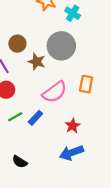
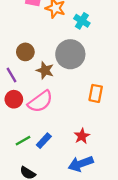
pink semicircle: (55, 92) -> (40, 102), moved
green line: (15, 117) -> (23, 141), moved
blue rectangle: (35, 118) -> (44, 141), moved

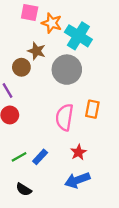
cyan cross: (82, 21) -> (78, 36), size x1.6
brown star: (45, 70) -> (37, 51), moved
pink semicircle: (40, 102) -> (64, 117), moved, turned 135

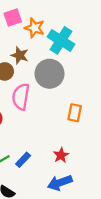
pink square: (30, 13) -> (13, 17), turned -30
pink semicircle: (64, 117) -> (21, 97), moved

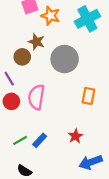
cyan cross: (61, 40) -> (87, 19), moved, turned 30
pink semicircle: (21, 97) -> (36, 97), moved
blue arrow: (60, 183) -> (91, 162), moved

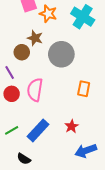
cyan cross: (87, 19) -> (83, 17), turned -30
green line: (20, 140) -> (12, 130), moved
blue rectangle: (40, 140) -> (38, 130), size x1.6

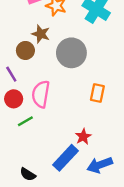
green line: (12, 130) -> (25, 121), moved
blue rectangle: (38, 130) -> (66, 158), moved

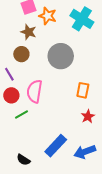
brown star: (41, 34) -> (28, 32), moved
red star: (83, 137) -> (88, 116), moved

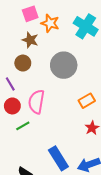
orange rectangle: (83, 90) -> (87, 101), turned 49
blue rectangle: (56, 146) -> (58, 158), turned -75

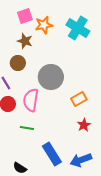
orange star: (50, 23) -> (44, 25), turned -30
gray circle: (64, 65) -> (51, 77), moved
green line: (23, 126) -> (27, 128), moved, turned 40

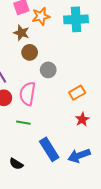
cyan cross: (78, 28) -> (76, 19), turned -35
brown circle: (18, 63) -> (30, 52), moved
gray circle: (51, 77) -> (48, 70), size x0.6

